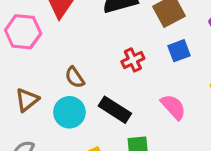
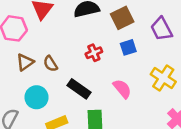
brown triangle: (27, 100) -> (25, 62), moved
cyan circle: (69, 112) -> (37, 97), moved

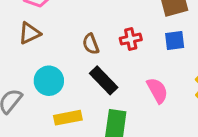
brown triangle: (25, 62) -> (29, 33), moved
brown semicircle: (50, 64) -> (91, 44), moved

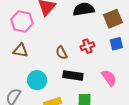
brown triangle: (29, 33) -> (20, 50), turned 42
black rectangle: (104, 80) -> (73, 75), turned -30

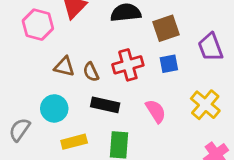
red cross: (87, 46) -> (128, 65), size x1.5
brown triangle: (20, 50) -> (64, 67), moved

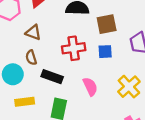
brown triangle: (64, 67) -> (33, 32), moved
brown semicircle: (91, 72) -> (31, 58), moved

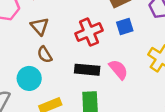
brown triangle: (33, 32) -> (40, 26), turned 42
black rectangle: (52, 77) -> (87, 70), moved

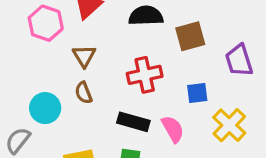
blue square: (125, 26) -> (197, 93), moved
cyan circle: (29, 78) -> (45, 108), moved

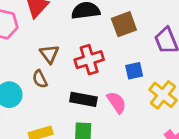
brown triangle: (84, 56) -> (49, 54), moved

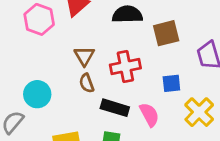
brown semicircle: (40, 79) -> (87, 83), moved

